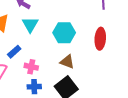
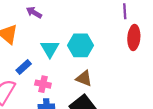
cyan triangle: (30, 25) -> (50, 49), moved
red ellipse: (100, 39) -> (134, 37), moved

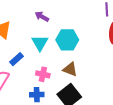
purple arrow: (34, 12) -> (42, 17), moved
pink cross: (43, 84) -> (43, 74), moved

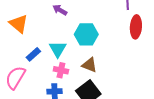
cyan triangle: (40, 43) -> (58, 49), moved

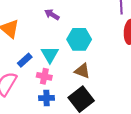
pink cross: (61, 70) -> (44, 76), moved

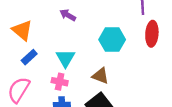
cyan hexagon: (79, 39) -> (112, 40), moved
blue rectangle: (25, 60) -> (29, 57), moved

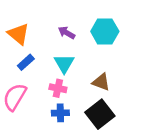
purple arrow: (68, 15) -> (67, 33), moved
cyan hexagon: (112, 40) -> (105, 31), moved

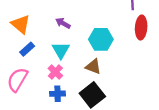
cyan hexagon: (105, 31) -> (101, 39), moved
pink cross: (58, 88) -> (55, 72), turned 32

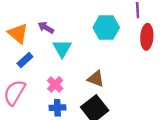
purple arrow: (63, 23) -> (46, 28), moved
cyan hexagon: (101, 39) -> (106, 28), moved
cyan triangle: (61, 50) -> (62, 48), moved

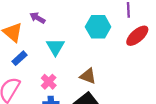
purple arrow: (46, 28) -> (37, 18), moved
red ellipse: (147, 37) -> (137, 36), turned 45

